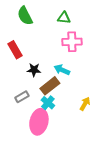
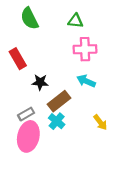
cyan arrow: (62, 70) -> (86, 81), moved
yellow arrow: (85, 104) -> (100, 122), turned 112
pink ellipse: (39, 122) -> (28, 136), moved

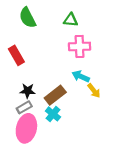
black star: (40, 82) -> (28, 91), moved
yellow arrow: (100, 122) -> (94, 91), moved

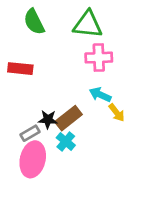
green triangle: (71, 20) -> (88, 25), size x1.6
red rectangle: (16, 55) -> (20, 69), turned -54
black star: (28, 91) -> (48, 119), moved

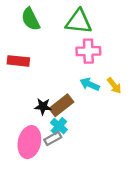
yellow arrow: (117, 113) -> (114, 86), moved
gray rectangle: (30, 133) -> (53, 138), moved

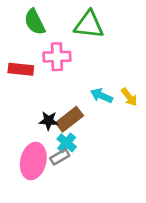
pink cross: (88, 51) -> (57, 57), moved

